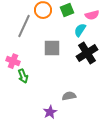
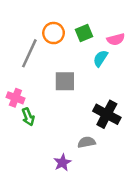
black cross: (87, 53) -> (107, 114), moved, turned -30

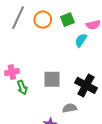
gray line: (29, 53) -> (18, 18), moved
gray square: (65, 81) -> (52, 79), moved
pink cross: (15, 98) -> (12, 72), turned -32

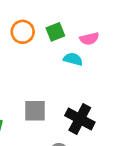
cyan semicircle: (81, 40) -> (73, 59), turned 72

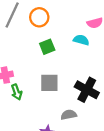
green square: (55, 32) -> (47, 47), moved

